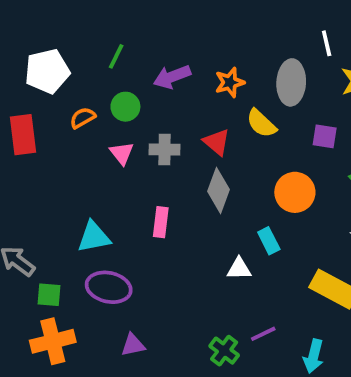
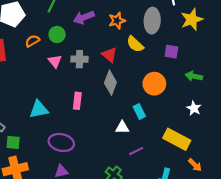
purple ellipse: (109, 287) -> (61, 142), moved
purple line: (263, 334) -> (136, 151), moved

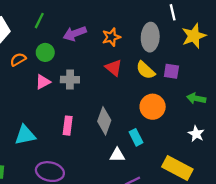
yellow semicircle: (135, 44) -> (145, 70), moved
red triangle: (109, 55) -> (114, 68), moved
pink triangle: (55, 61) -> (43, 82), turned 40
gray diamond: (110, 83) -> (104, 121), moved

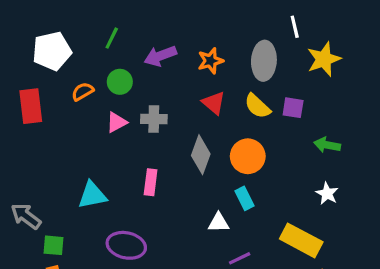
orange circle: (153, 107) -> (248, 156), moved
gray diamond: (104, 121) -> (201, 155), moved

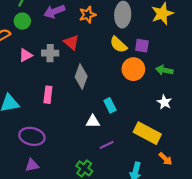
green circle: (120, 82) -> (22, 21), moved
red triangle: (214, 103) -> (71, 42), moved
orange circle: (248, 156) -> (133, 69), moved

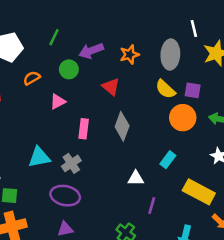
green circle: (22, 21) -> (69, 69), moved
gray cross: (50, 53) -> (71, 163), moved, turned -35
pink rectangle: (48, 95) -> (84, 129), moved
cyan rectangle: (110, 105) -> (168, 160), moved, turned 64
purple line: (107, 145) -> (152, 205), turned -48

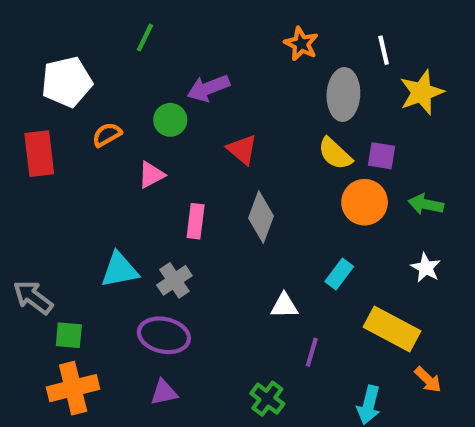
green line: (54, 37) -> (145, 37), moved
orange star: (129, 55) -> (301, 44), moved, turned -30

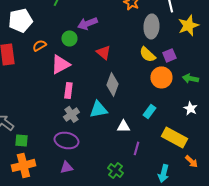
purple square: (381, 156) -> (169, 55), turned -32
pink triangle: (151, 175) -> (60, 64), size x1.5
pink rectangle: (196, 221) -> (68, 90), moved
cyan triangle: (120, 270) -> (98, 109), moved

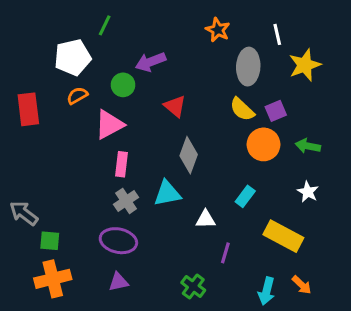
white pentagon: (20, 20) -> (73, 57), moved
orange arrow: (191, 161) -> (302, 285), moved

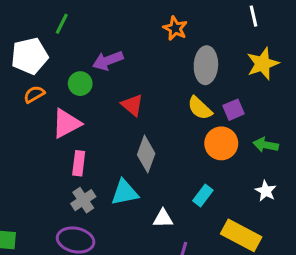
white line: (277, 34) -> (253, 16), moved

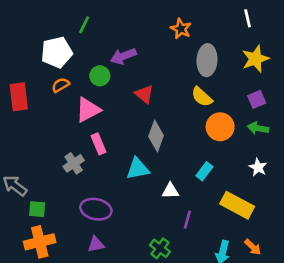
purple square: (234, 110) -> (257, 99), moved
pink rectangle: (79, 163) -> (99, 144), turned -30
gray cross: (83, 200) -> (74, 163), moved

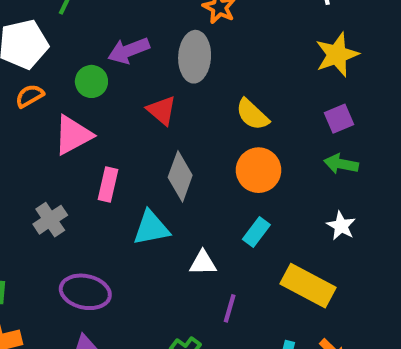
gray ellipse: (207, 60) -> (195, 57), moved
orange circle: (220, 127) -> (259, 170), moved
pink rectangle: (99, 144) -> (108, 185), moved, turned 36

